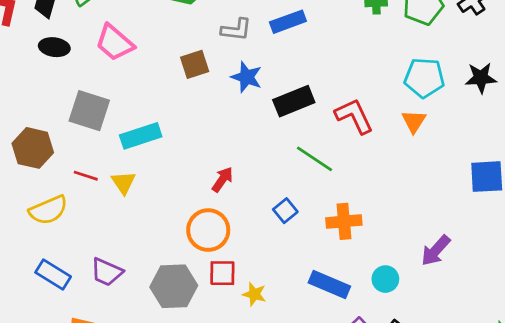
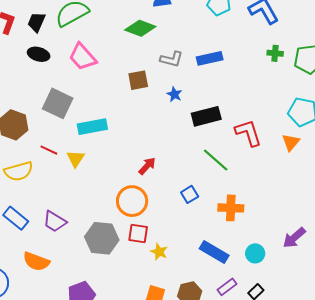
blue star: (247, 77) -> (174, 94), size x0.7

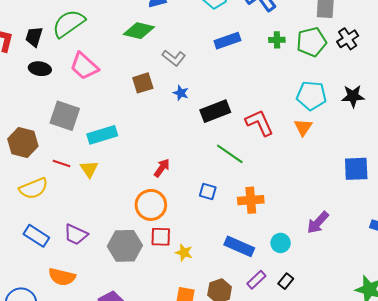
blue rectangle: (210, 58) -> (227, 41), moved
gray L-shape: (172, 59) -> (174, 58), turned 30
blue square: (190, 194) -> (208, 192), turned -36

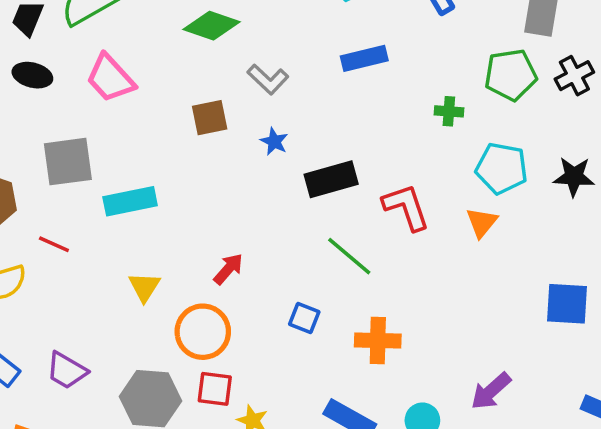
green cross: (277, 40) -> (449, 111), moved
gray square: (65, 116) -> (68, 162), turned -32
yellow triangle: (89, 169) -> (144, 287), moved

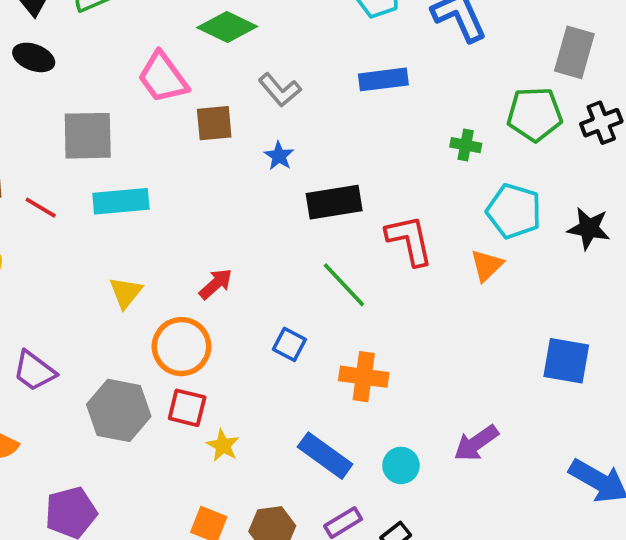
pink trapezoid: (110, 78) -> (163, 77), moved
gray square: (68, 162) -> (88, 136), moved
red line: (54, 244) -> (41, 208), moved

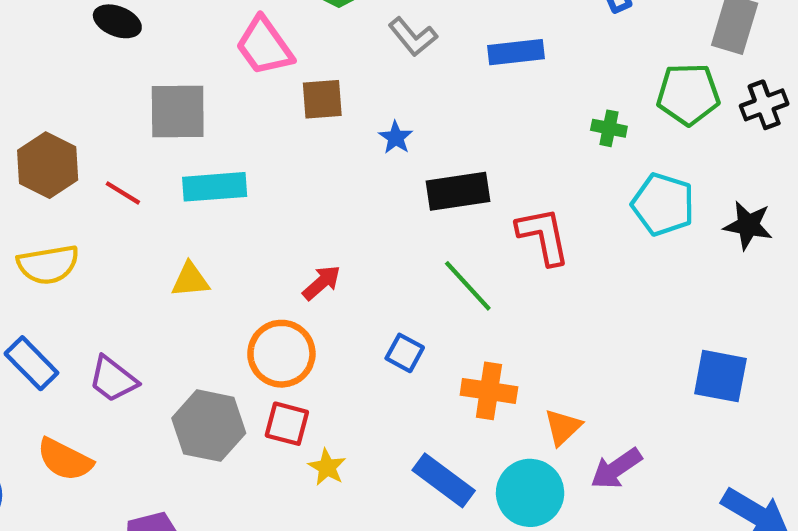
gray L-shape: (280, 90) -> (413, 37), moved
orange triangle: (487, 265) -> (563, 427), moved
yellow triangle: (126, 293) -> (190, 280), moved, turned 45
cyan circle: (401, 465) -> (530, 493), size x1.6

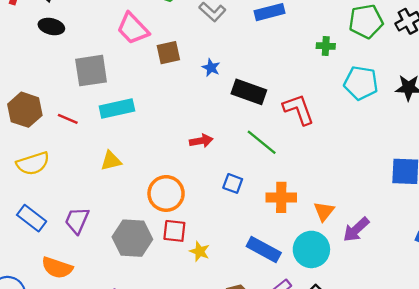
black rectangle: (458, 191) -> (249, 92), turned 36
red arrow: (322, 283) -> (201, 141), moved, turned 40
purple trapezoid: (113, 379) -> (77, 220), turned 84

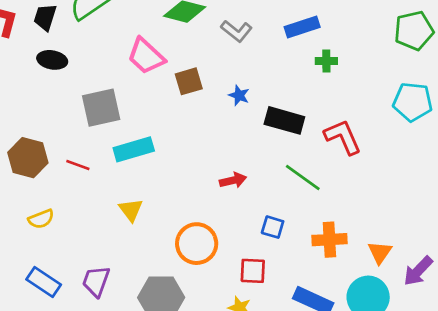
green cross: (326, 46) -> (326, 61), moved
yellow triangle: (111, 161) -> (131, 210), turned -50
yellow semicircle: (33, 163) -> (41, 219), size x0.7
red square: (174, 231) -> (253, 271), moved

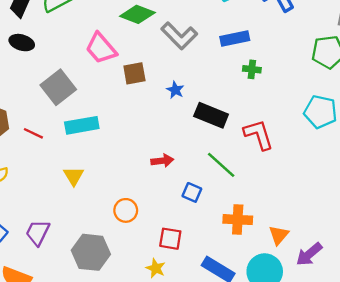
gray L-shape: (236, 31) -> (179, 36), size x1.4
gray square: (101, 108) -> (58, 87), turned -32
blue square: (273, 227) -> (192, 192), moved
orange circle: (197, 244) -> (126, 210), size x0.7

